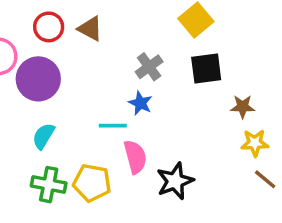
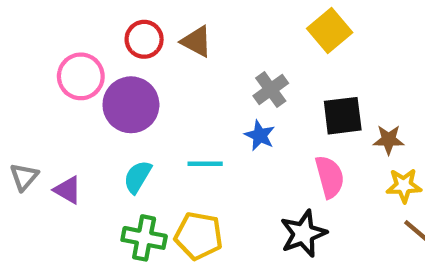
black square: (206, 69) -> (343, 116), moved
cyan line: (113, 126) -> (205, 164), moved
pink semicircle: (135, 157) -> (330, 177), moved

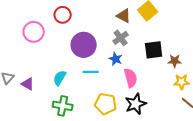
brown triangle: (196, 41) -> (124, 16), moved
purple circle: (131, 105) -> (84, 45), moved
pink semicircle: (330, 177) -> (131, 78), moved
yellow pentagon: (199, 236) -> (106, 104), moved

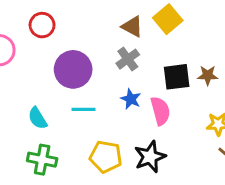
blue star: (116, 59) -> (131, 99), moved
brown star: (175, 61) -> (208, 75), moved
cyan semicircle: (60, 78) -> (38, 118), turned -63
pink semicircle: (131, 78) -> (160, 111), moved

